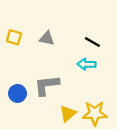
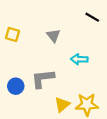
gray triangle: (47, 38) -> (53, 36), moved, turned 40
black line: (92, 42) -> (92, 17), moved

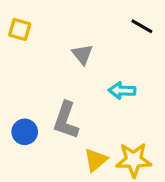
yellow square: (13, 34) -> (20, 30), moved
gray L-shape: (43, 79) -> (66, 120), turned -65

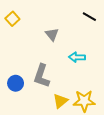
yellow square: (20, 30) -> (12, 19), turned 32

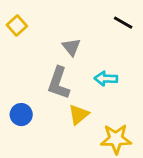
gray L-shape: (42, 76) -> (59, 83), moved
yellow triangle: (60, 101) -> (79, 115), moved

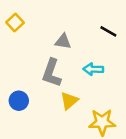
black line: (123, 23) -> (108, 31), moved
gray triangle: (71, 47) -> (63, 41), turned -42

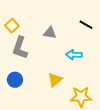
yellow square: (15, 23) -> (12, 26), moved
gray L-shape: (52, 73) -> (20, 48), moved

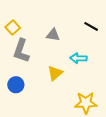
yellow triangle: (55, 80) -> (55, 73), moved

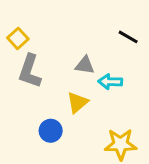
gray triangle: (53, 35) -> (85, 65), moved
blue circle: (16, 85) -> (51, 131), moved

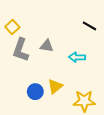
gray triangle: (85, 65) -> (47, 46), moved
yellow triangle: (77, 102) -> (55, 86), moved

